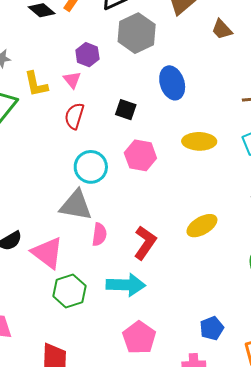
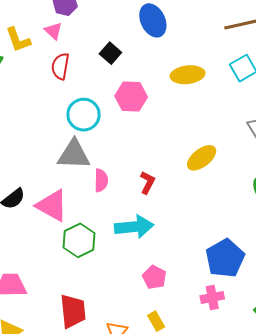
black square: (126, 110) -> (110, 53), turned 30
red L-shape: (145, 243) -> (147, 182), size x0.7
blue pentagon: (212, 328) -> (225, 258), size x1.6
pink pentagon: (139, 338) -> (154, 277), size x0.7

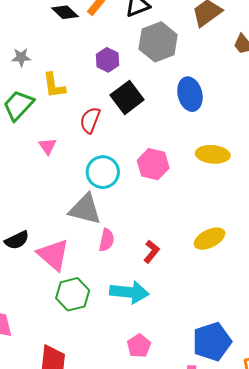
pink triangle: (53, 31) -> (48, 146), moved
black square: (110, 53) -> (127, 97), moved, size x1.5

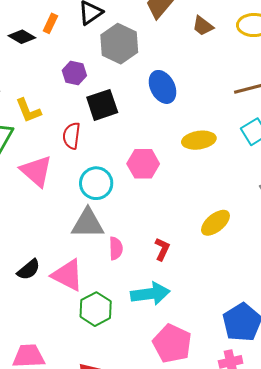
black square: (127, 97) -> (102, 105), turned 32
pink triangle: (48, 146) -> (36, 171), size x1.8
pink pentagon: (139, 346) -> (172, 344), size x1.6

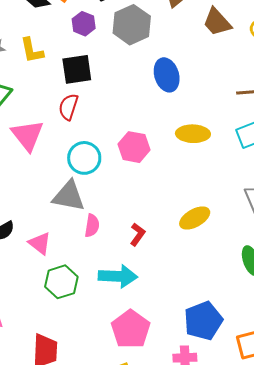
brown trapezoid: (203, 26) -> (217, 22), size x1.4
purple hexagon: (74, 73) -> (84, 24), moved
black square: (102, 105) -> (77, 69), moved
yellow L-shape: (28, 111) -> (32, 50), moved
pink triangle: (68, 275) -> (40, 243), size x0.7

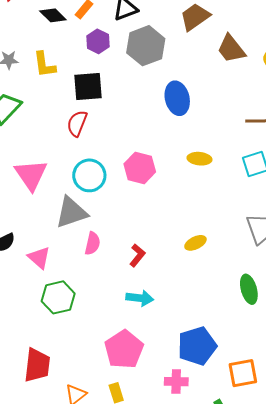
yellow ellipse: (193, 134) -> (199, 159), size x0.7
pink triangle: (28, 135) -> (31, 175), moved
gray triangle: (69, 196) -> (71, 212), turned -33
yellow ellipse: (195, 218) -> (195, 243), size x0.7
cyan arrow: (118, 276) -> (140, 298), moved, size x0.7

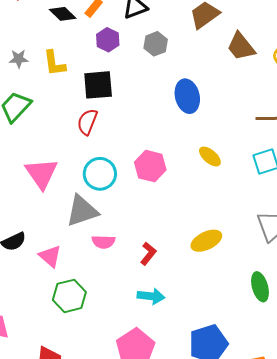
gray hexagon: (146, 46) -> (156, 44), size x0.6
yellow ellipse: (199, 159) -> (210, 156), turned 35
pink semicircle: (93, 243) -> (103, 242), turned 80
yellow ellipse: (195, 243) -> (206, 241), size x1.4

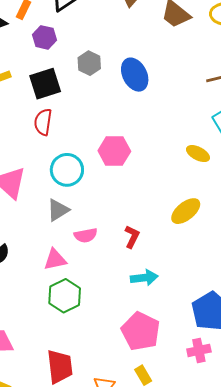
gray hexagon: (156, 44) -> (89, 63), moved
yellow ellipse: (210, 156) -> (198, 154), moved
gray triangle: (82, 211) -> (58, 210), size x0.7
pink triangle: (50, 256) -> (55, 260), moved, turned -40

